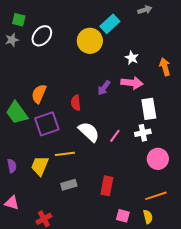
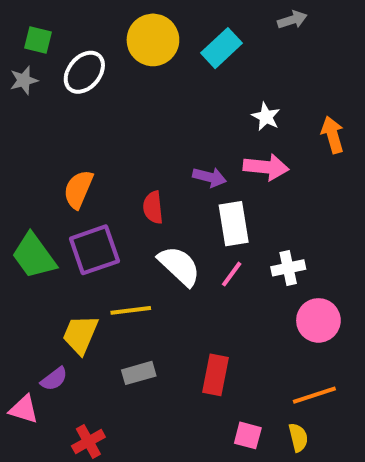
yellow circle: (90, 41) -> (153, 40), moved
purple arrow: (104, 88) -> (209, 177), turned -112
white rectangle: (149, 109) -> (234, 224), moved
green trapezoid: (17, 113) -> (34, 256), moved
purple semicircle: (12, 166) -> (54, 379), moved, turned 64

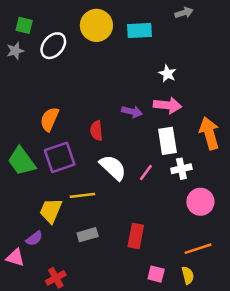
cyan rectangle: (222, 48) -> (140, 30), turned 40
orange arrow: (333, 135) -> (209, 133), moved, size x1.4
white rectangle: (234, 224) -> (167, 141), moved

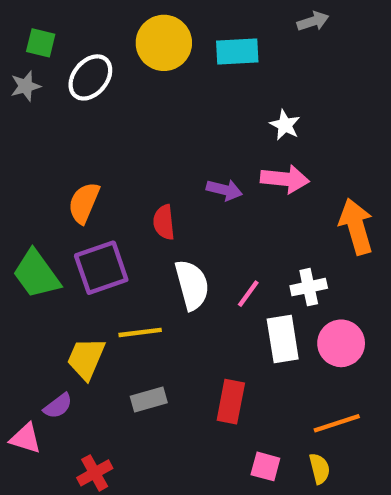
white rectangle: (167, 141) -> (283, 339), moved
white semicircle: (113, 167) -> (192, 285), turned 32

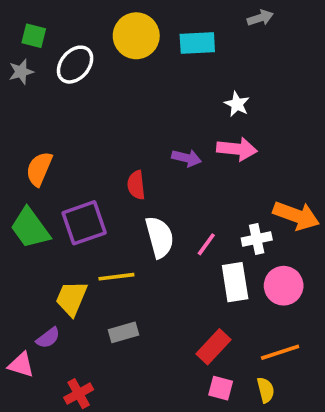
orange semicircle: (84, 203) -> (39, 169), moved
orange arrow: (356, 227) -> (296, 216), moved, turned 126
red rectangle: (231, 402) -> (213, 347), moved, turned 32

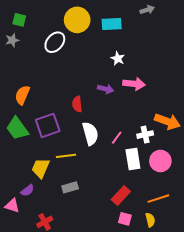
white ellipse: (75, 65) -> (55, 42), moved
white star: (237, 104) -> (118, 58), moved

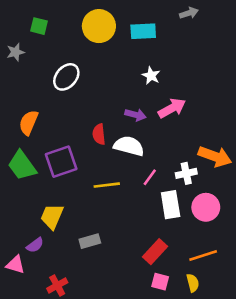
green square: (19, 20) -> (39, 26), moved
white ellipse: (55, 42) -> (66, 77), moved
pink arrow: (134, 84) -> (172, 108), turned -35
white semicircle: (90, 134) -> (129, 146), moved, turned -60
yellow line: (66, 156) -> (107, 185), moved

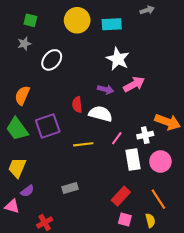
gray star: (15, 52) -> (24, 44), moved
white star: (151, 76) -> (118, 59), size x1.6
yellow trapezoid: (52, 216) -> (17, 168), moved
orange line: (203, 256) -> (158, 199), turned 75

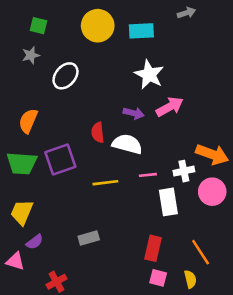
green trapezoid: (17, 129) -> (22, 163), turned -50
pink line: (117, 138) -> (148, 175), turned 48
pink circle: (160, 162) -> (212, 192), moved
red rectangle: (121, 196) -> (153, 248), turned -30

